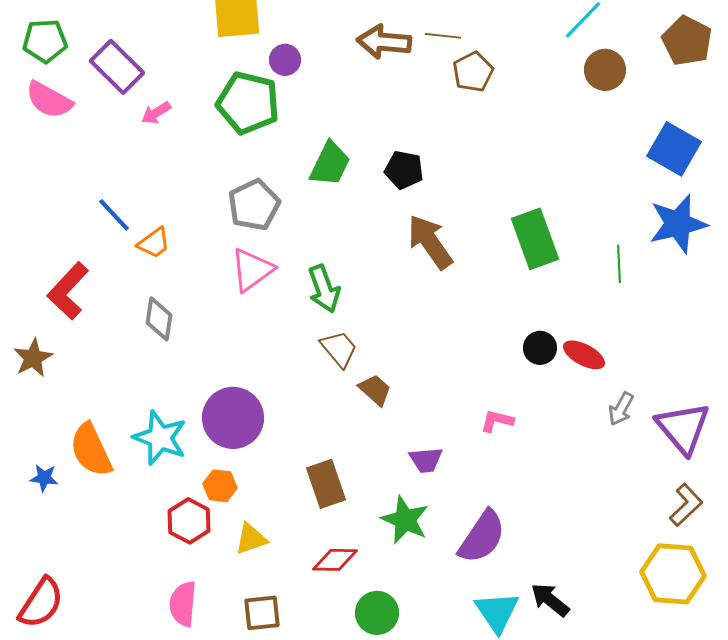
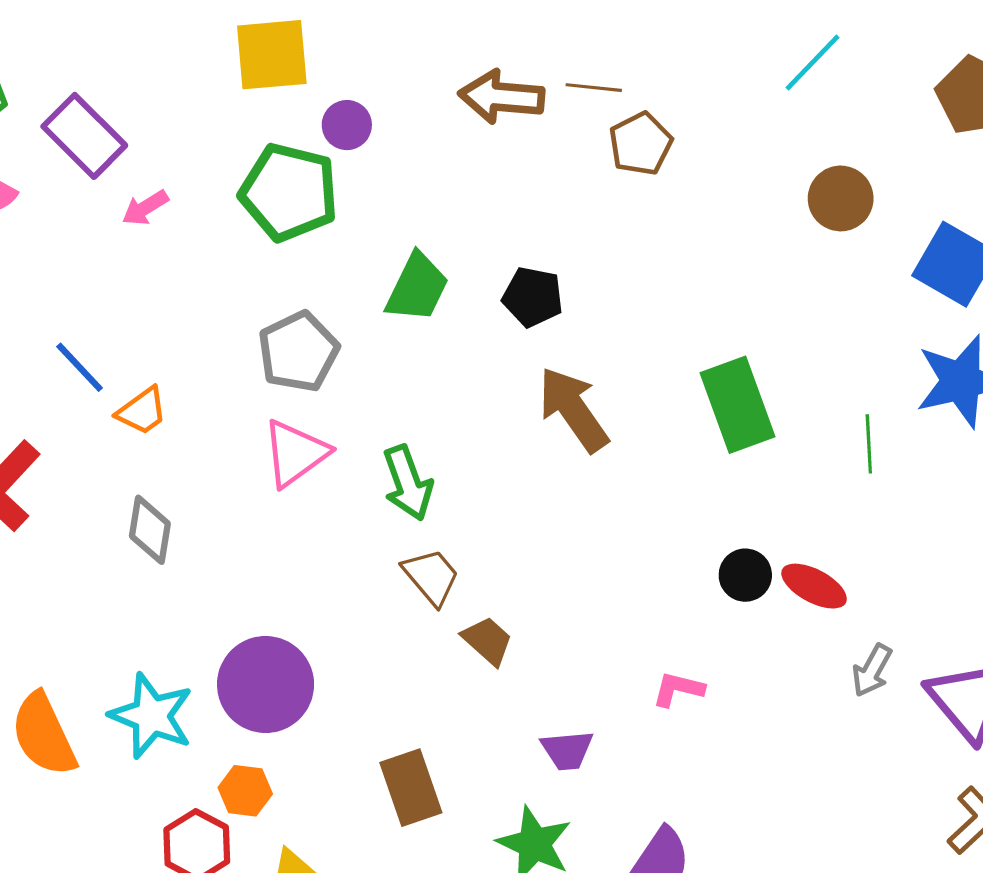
brown circle: (605, 70) -> (841, 198), moved

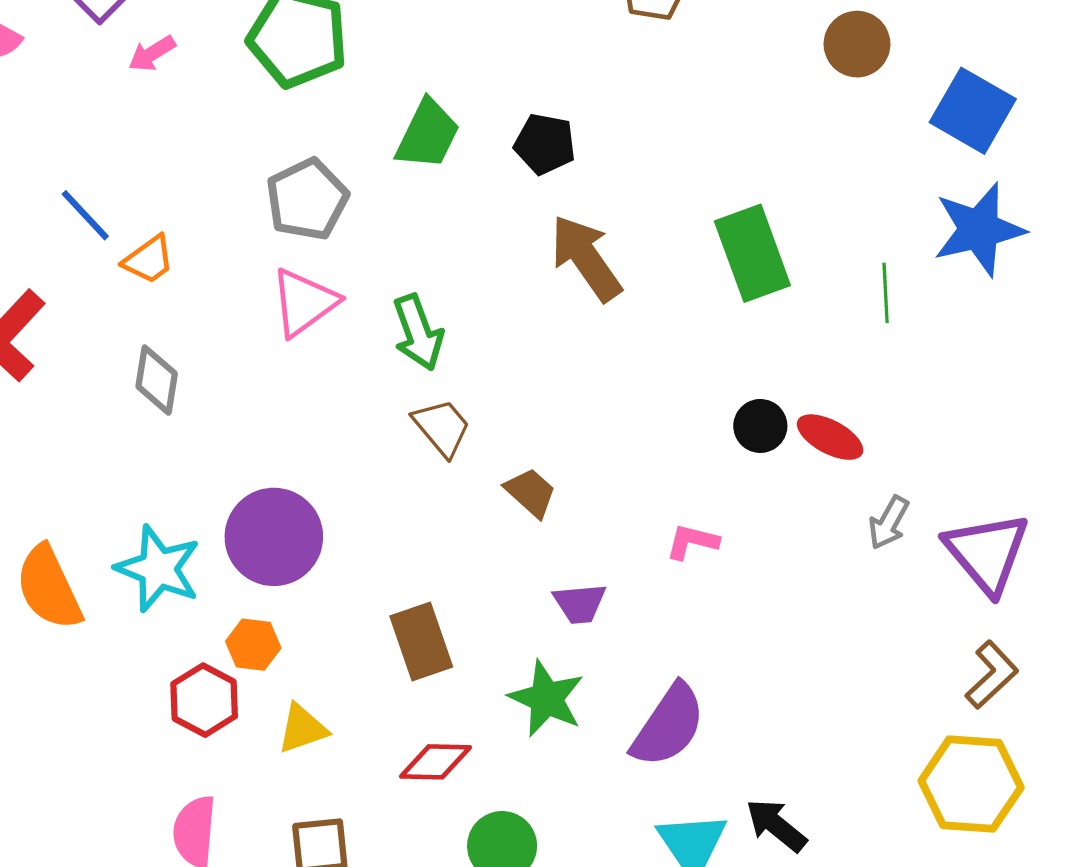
brown trapezoid: (487, 641) -> (531, 493), moved

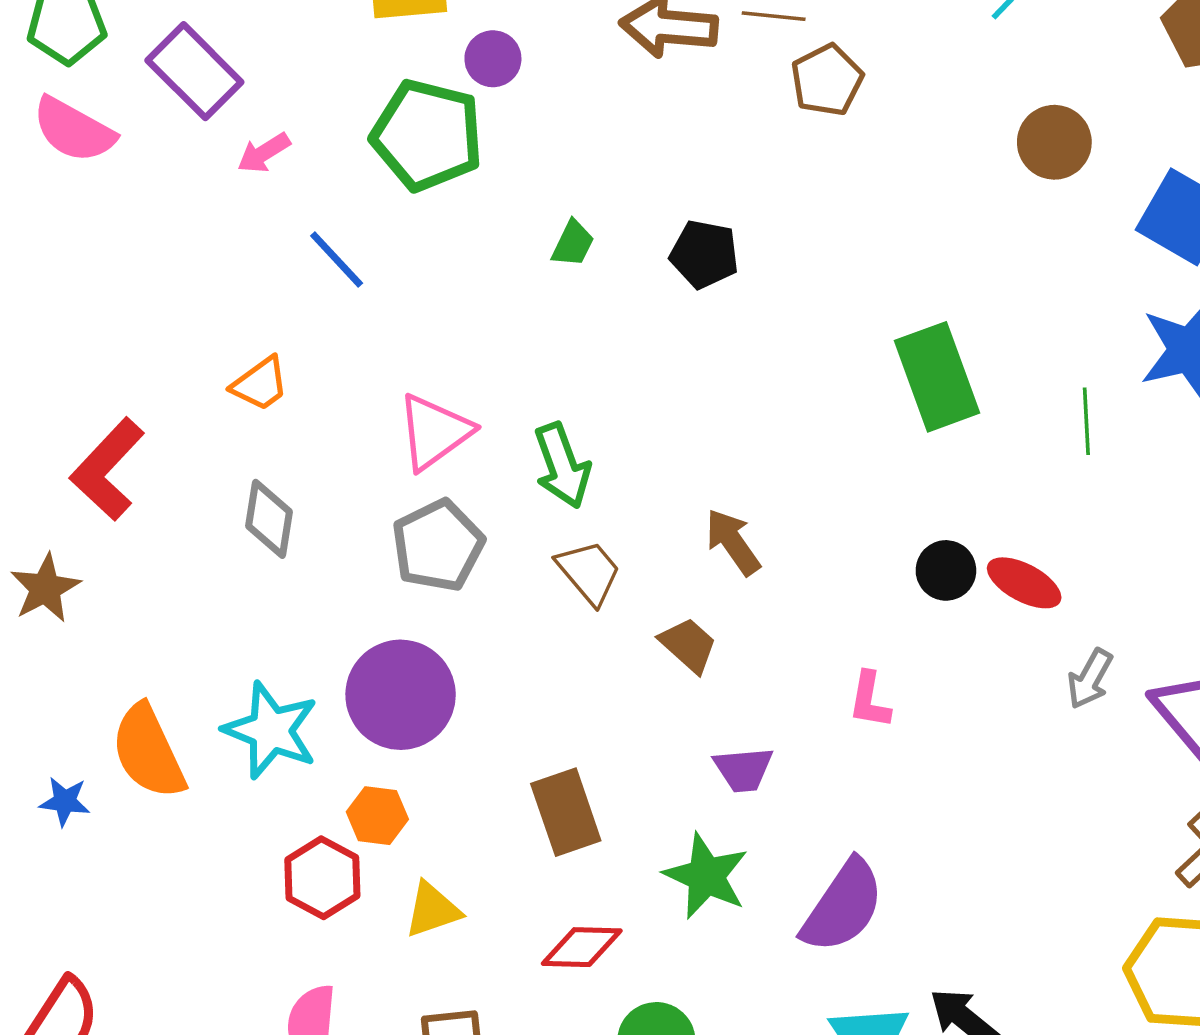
green trapezoid: (428, 134) -> (573, 244), size x0.6
gray pentagon: (307, 199) -> (438, 546), moved
blue line: (85, 215) -> (337, 260), moved
brown arrow: (586, 258) -> (733, 542), moved, size x0.7
pink L-shape: (692, 542) -> (870, 700), turned -94

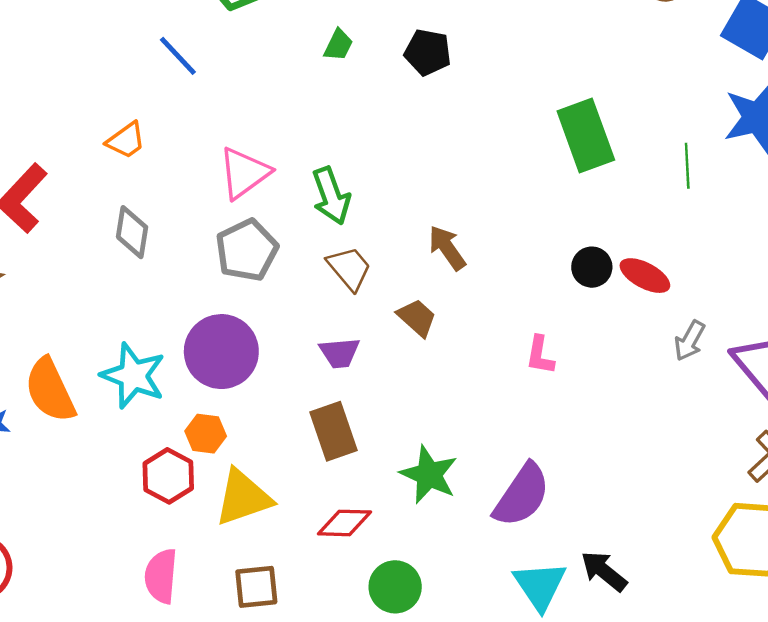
purple trapezoid: (743, 769) -> (340, 353), moved
yellow triangle: (433, 910) -> (243, 498), size x1.5

